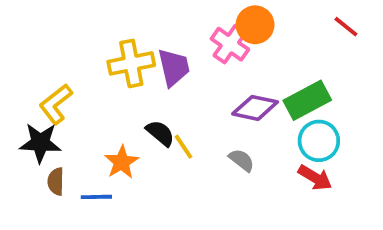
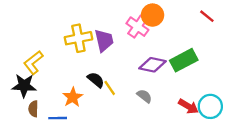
cyan circle: (319, 141) -> (210, 106), moved

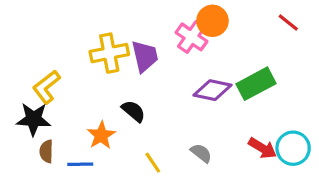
yellow line: (110, 88) -> (153, 163), moved
gray semicircle: (144, 96) -> (201, 153), moved

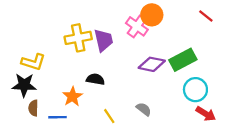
yellow L-shape: (46, 87) -> (33, 62), turned -125
black semicircle: (133, 111) -> (95, 79), turned -30
red arrow: (262, 148) -> (206, 114), moved
cyan circle: (293, 148) -> (195, 90), moved

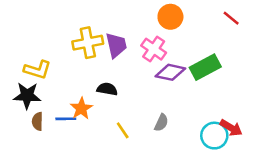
pink cross: (137, 26) -> (154, 49), moved
cyan circle: (195, 90) -> (214, 136), moved
gray semicircle: (144, 109) -> (161, 123), turned 77
blue line: (57, 117) -> (66, 119), moved

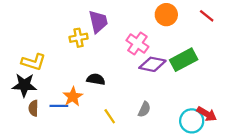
orange circle: (170, 17) -> (166, 15), moved
yellow cross: (88, 43) -> (79, 38), size x0.7
purple trapezoid: (116, 45) -> (98, 22), moved

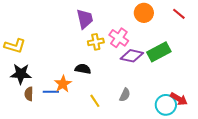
yellow cross: (79, 38) -> (96, 42), moved
yellow L-shape: (33, 62) -> (15, 46), moved

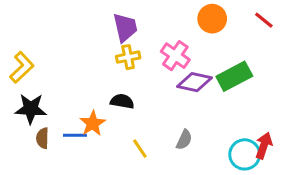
yellow cross: (96, 42) -> (128, 57), moved
yellow L-shape: (15, 46) -> (22, 67), turned -60
red arrow: (179, 99) -> (264, 146), turned -102

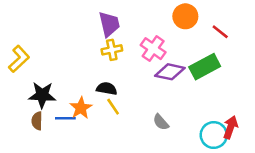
red line: (264, 20) -> (220, 32), moved
black star: (31, 109) -> (42, 95), moved
gray semicircle: (184, 140) -> (161, 122), turned 114
yellow line: (140, 149) -> (113, 107), moved

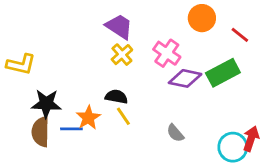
purple trapezoid: (109, 24) -> (119, 26), turned -44
yellow cross: (112, 50) -> (122, 55), turned -30
yellow L-shape: (19, 59) -> (21, 64), turned 56
brown semicircle: (37, 121) -> (41, 132), size x1.5

